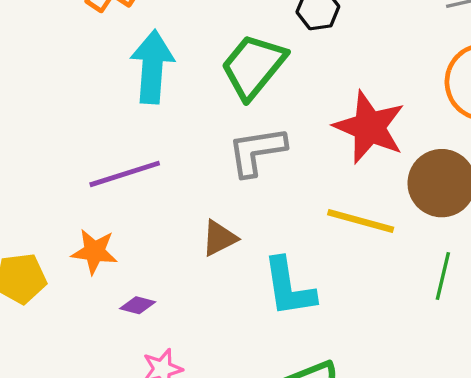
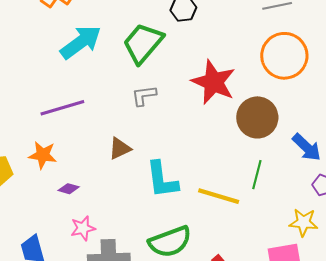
cyan arrow: (152, 67) -> (81, 42), turned 48
gray L-shape: (257, 151) -> (144, 95), size x0.7
yellow line: (361, 221) -> (219, 196), moved

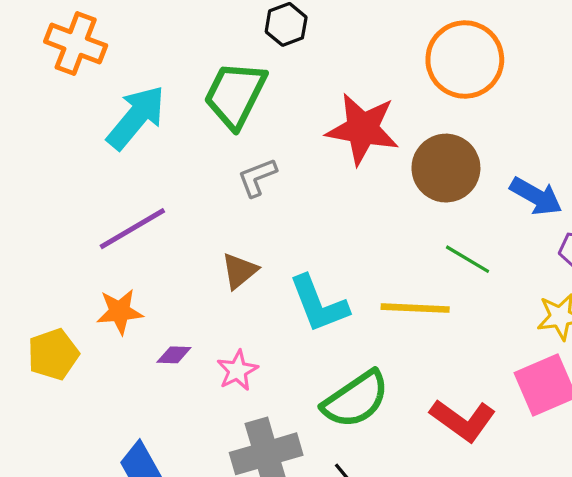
green line: (257, 175) -> (467, 259), turned -60
pink star: (83, 228) -> (237, 370), moved

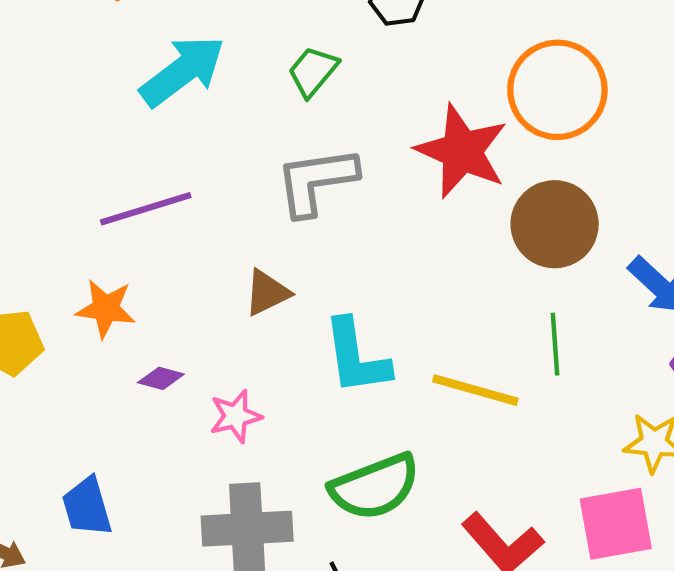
orange circle: (465, 59) -> (557, 90), moved
green trapezoid: (235, 95) -> (313, 71), size x0.6
gray L-shape: (257, 177) -> (316, 181), size x1.6
green line: (467, 259) -> (555, 344), turned 42

